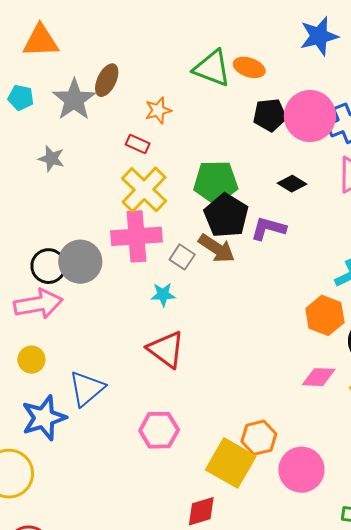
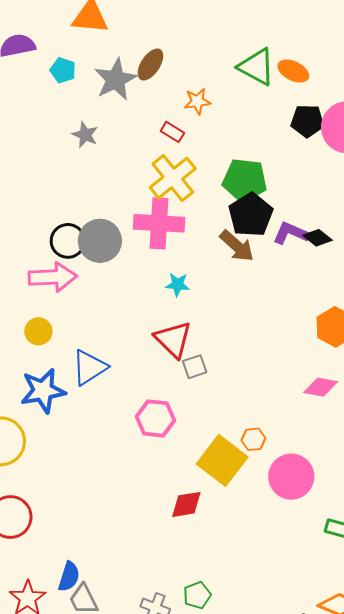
black diamond: (292, 184) -> (317, 238), moved
gray square: (182, 257) -> (195, 367), moved, turned 30
orange hexagon: (259, 438) -> (253, 439), size x0.7

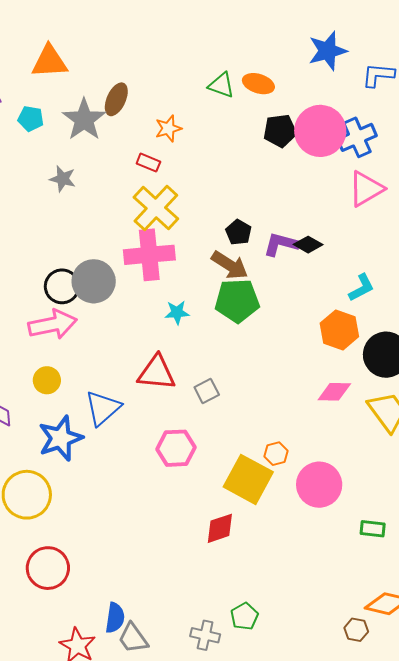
green triangle: (257, 67) -> (221, 85), size x0.7
green pentagon: (245, 180) -> (237, 301), moved
black pentagon: (251, 215) -> (239, 232), size x0.6
red triangle: (173, 339) -> (157, 373), moved, turned -30

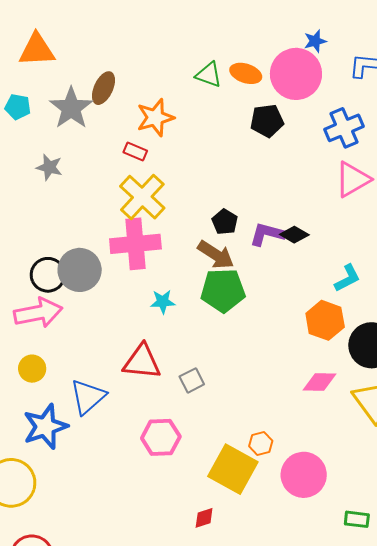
blue star: (328, 51) -> (315, 41), size x0.6
orange star: (168, 128) -> (155, 118), size x1.4
pink circle: (320, 131) -> (296, 74), moved
red diamond: (220, 528) -> (204, 518), size x0.7

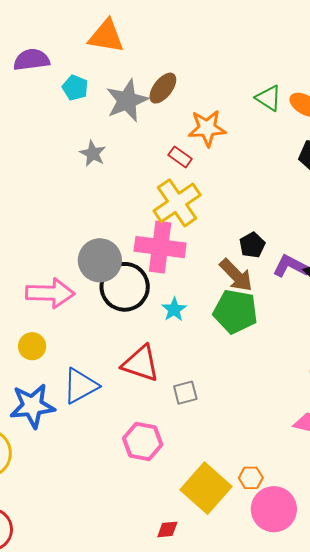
black circle: (48, 275) -> (125, 287), moved, size x1.4
cyan star: (163, 302) -> (174, 309), turned 30
orange hexagon: (261, 444) -> (251, 478), moved

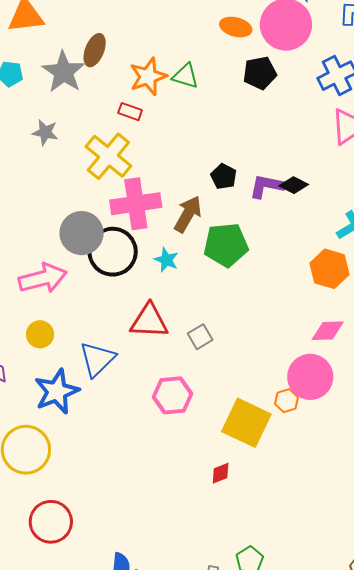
green triangle: (269, 98) -> (185, 76), moved
yellow cross: (177, 203) -> (108, 156), moved
brown arrow: (236, 275) -> (188, 214), moved, turned -90
pink circle: (274, 509) -> (310, 377), moved

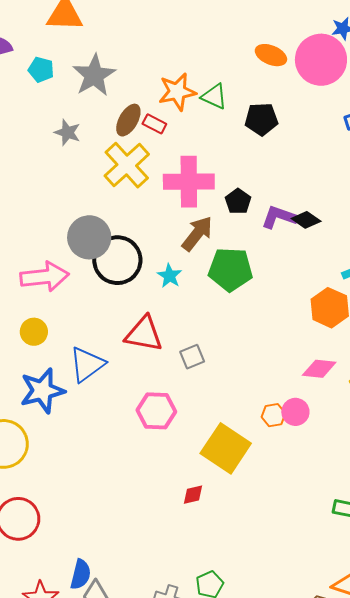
brown ellipse: (95, 50) -> (128, 120), moved
black pentagon: (260, 73) -> (261, 119), moved
pink cross: (136, 204) -> (189, 182), moved
pink circle: (310, 377) -> (295, 412), size x0.6
orange hexagon: (287, 401) -> (273, 415), moved

